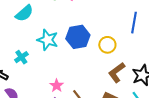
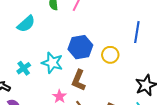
cyan star: (48, 40) -> (52, 63), moved
brown L-shape: (117, 72) -> (79, 80), moved, turned -30

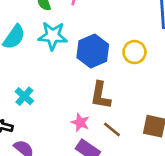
cyan star: (52, 63) -> (53, 36), moved

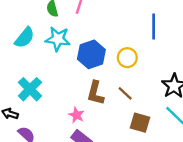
cyan cross: (24, 96) -> (30, 89), size x1.5
brown line: (112, 129) -> (125, 93), moved

